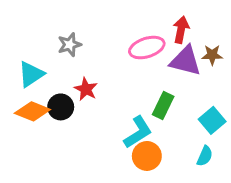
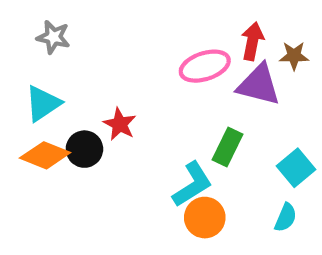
gray star: (70, 45) -> (53, 37), moved, turned 30
brown star: (212, 55) -> (294, 56), moved

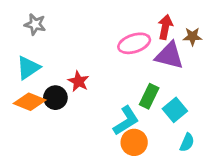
cyan square: (296, 168) -> (175, 110), moved

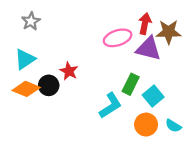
gray star: (35, 24) -> (31, 21), turned 30
brown star: (192, 37) -> (169, 32), size x1.5
orange circle: (134, 142) -> (146, 125), moved
cyan semicircle: (187, 142) -> (173, 126), moved, turned 98

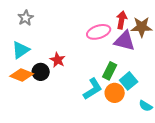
orange circle: (146, 125) -> (115, 93), moved

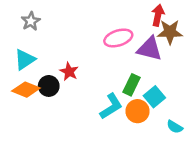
red arrow: (122, 20) -> (158, 15), moved

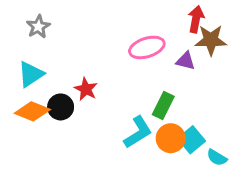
purple triangle: (149, 49) -> (186, 61), size x0.6
cyan square: (154, 97) -> (192, 140), moved

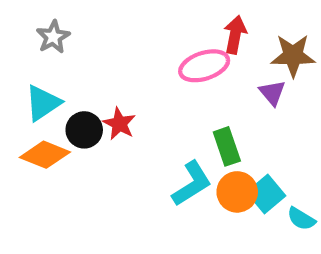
red arrow: (196, 19) -> (235, 35), moved
purple triangle: (186, 61) -> (272, 93), moved, turned 36
green rectangle: (163, 105) -> (227, 146), turned -45
black circle: (61, 107) -> (84, 130), moved

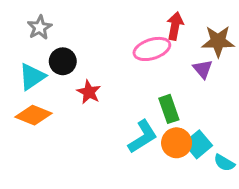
black circle: (84, 130) -> (63, 61), moved

